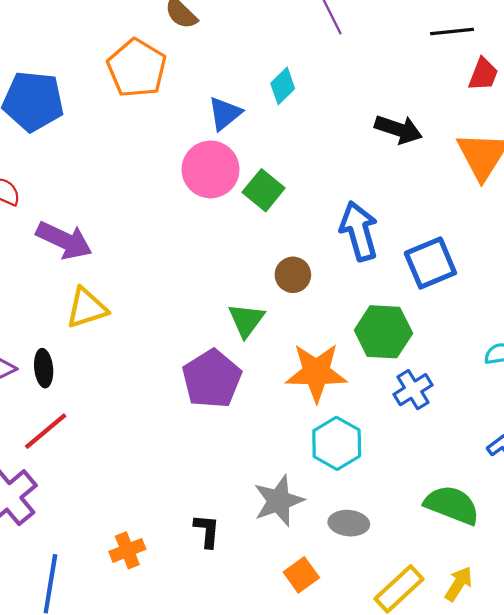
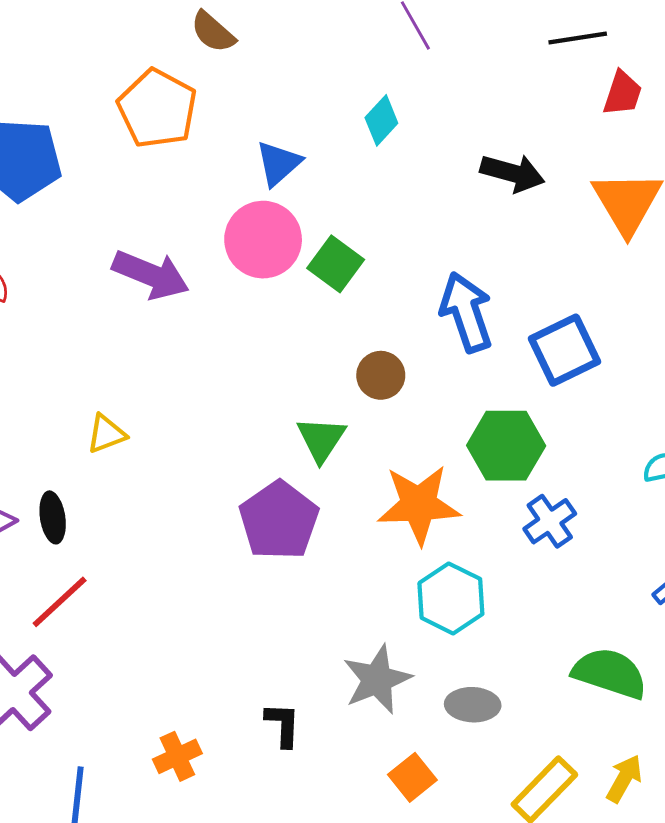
cyan diamond: (283, 86) -> (381, 120), moved
purple arrow: (64, 240) -> (151, 275), moved
yellow triangle: (87, 308) -> (106, 434), size x0.7

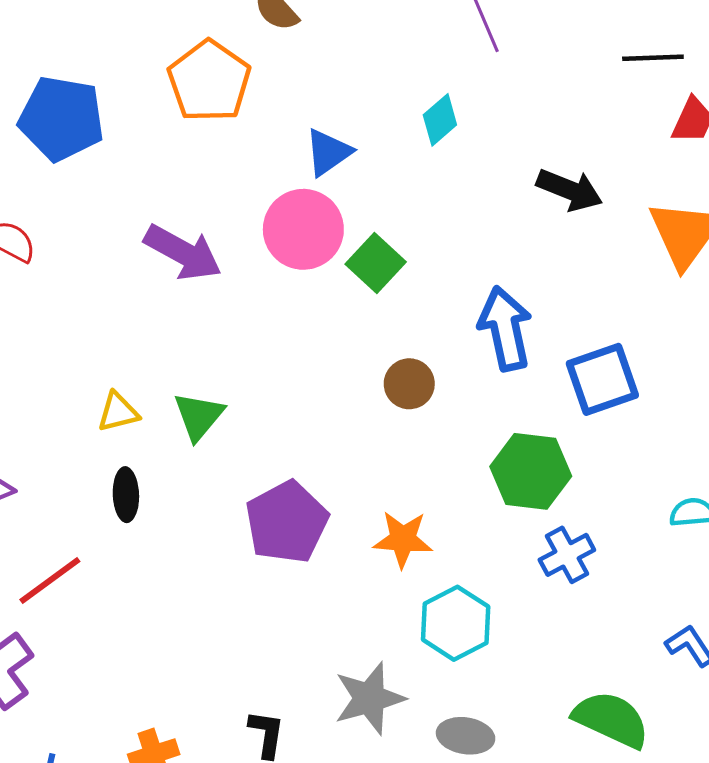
green triangle: (321, 439) -> (199, 416), moved
orange star: (419, 505) -> (403, 539), moved, size x0.7
black ellipse: (53, 517) -> (126, 495), moved

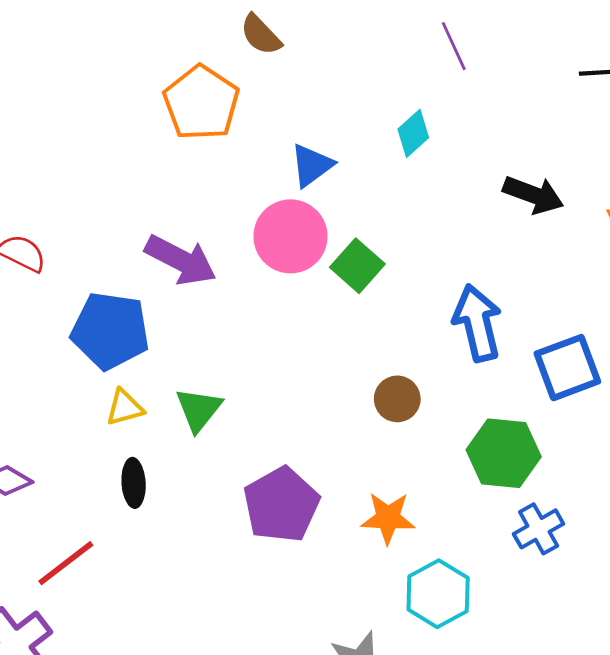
blue pentagon: (61, 118) -> (110, 331), moved
brown circle: (409, 384) -> (397, 399), moved

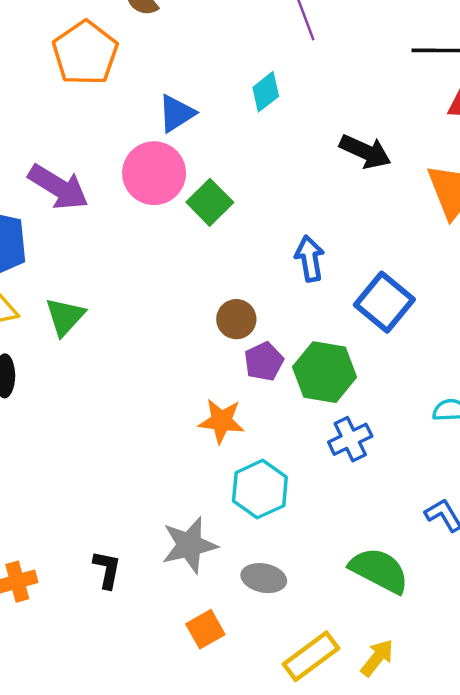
blue arrow: (477, 323) -> (310, 258), size x0.7
blue square: (567, 368) -> (384, 302), turned -34
purple pentagon: (281, 505) -> (264, 361), moved, size x0.6

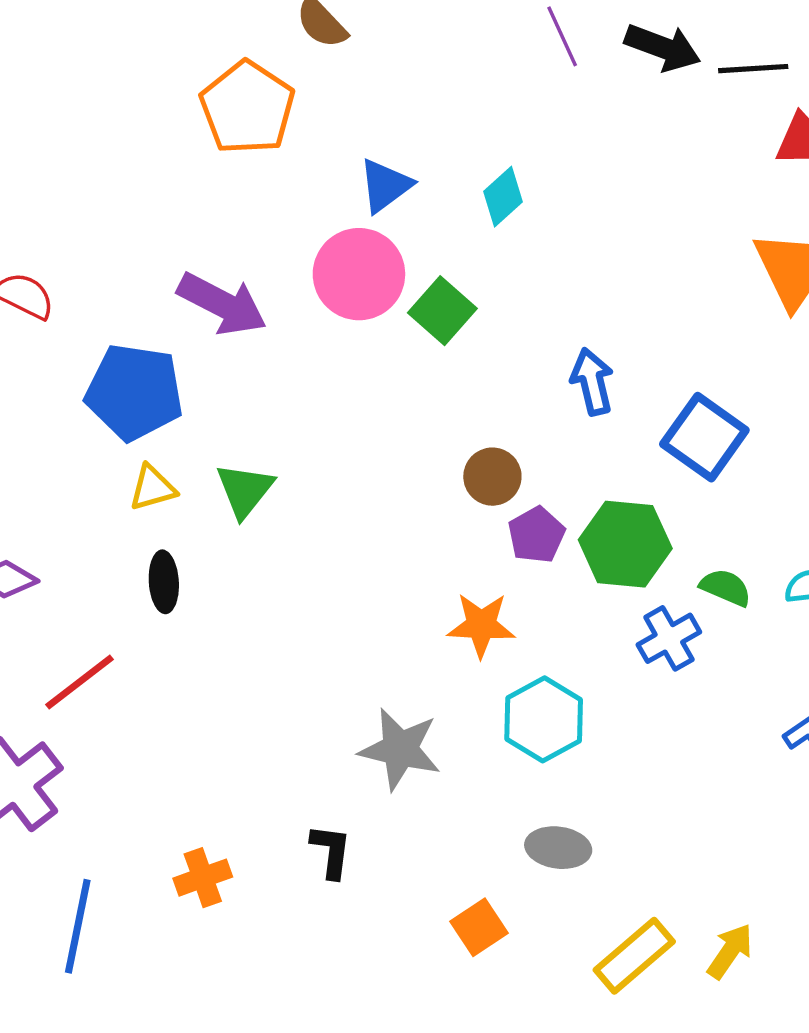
cyan diamond: (266, 92) -> (503, 197), moved
black arrow: (365, 152) -> (663, 47), moved
gray star: (189, 545) -> (400, 749), moved, turned 30
green semicircle: (379, 570) -> (726, 587), moved, size x0.6

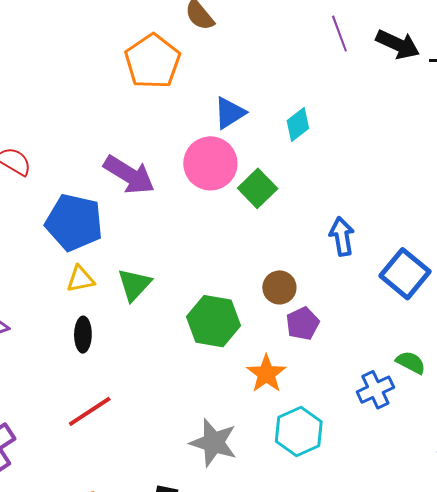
green hexagon: (625, 544) -> (213, 321), moved
orange star: (481, 625) -> (266, 374), turned 30
red line: (79, 682) -> (90, 411), moved

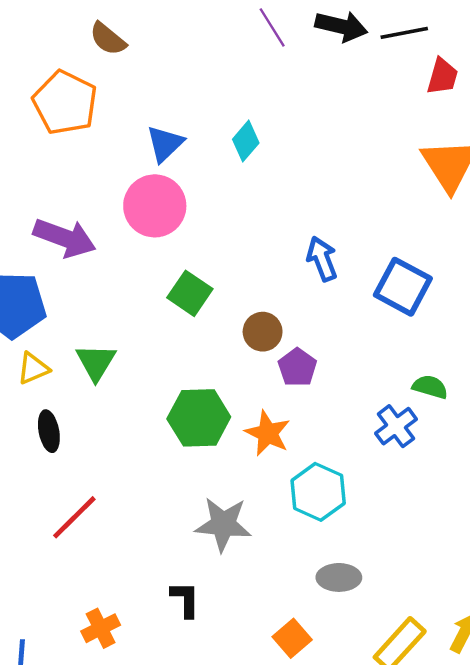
green square: (258, 188) -> (190, 293), moved
green hexagon: (213, 321) -> (199, 418), moved

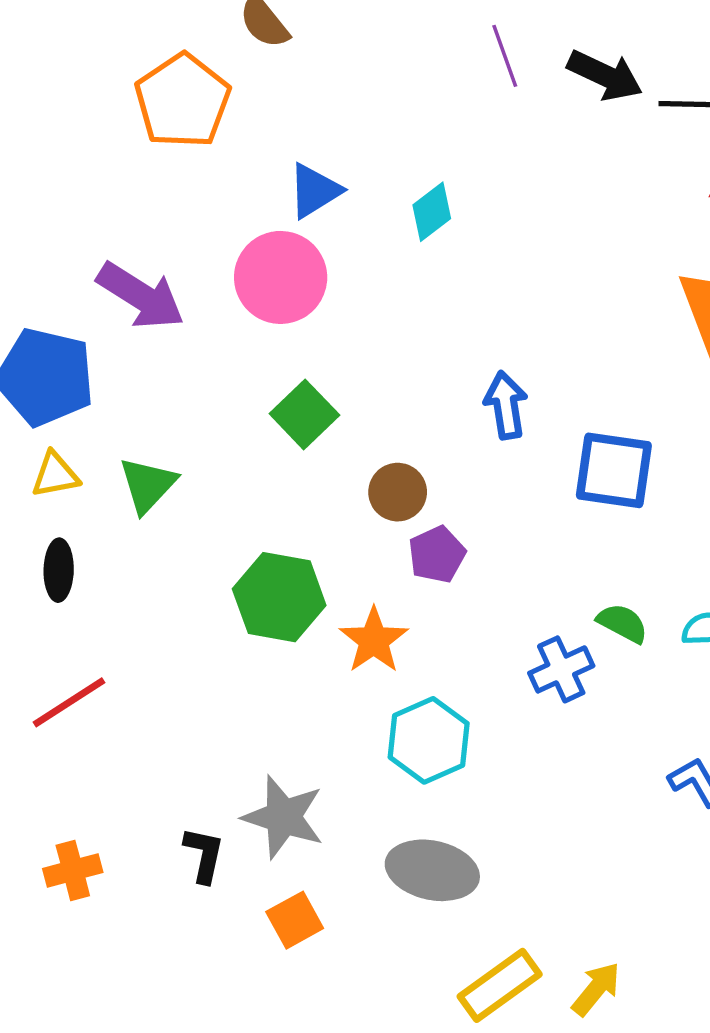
blue square: (403, 287) -> (614, 470), turned -32
gray star: (223, 524) -> (283, 817), moved
gray ellipse: (339, 577) -> (432, 870), size x1.4
orange square: (292, 638) -> (295, 920), moved

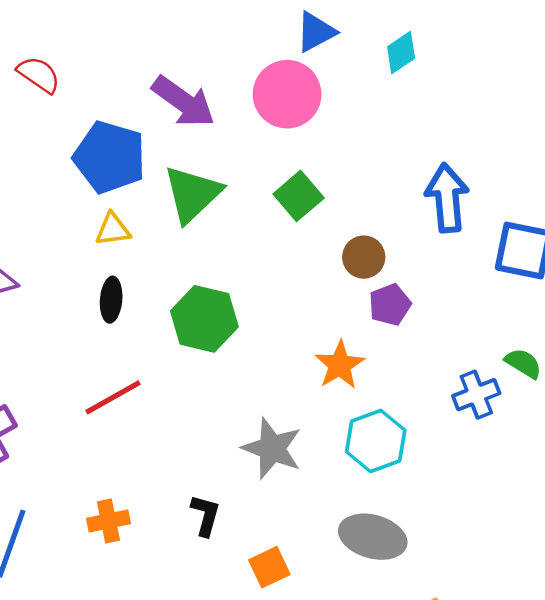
blue arrow: (506, 405) -> (447, 198), size x1.4
green triangle: (148, 485) -> (192, 194), moved, size x1.4
green hexagon: (279, 597) -> (204, 319), moved
gray star: (283, 817) -> (272, 448), moved

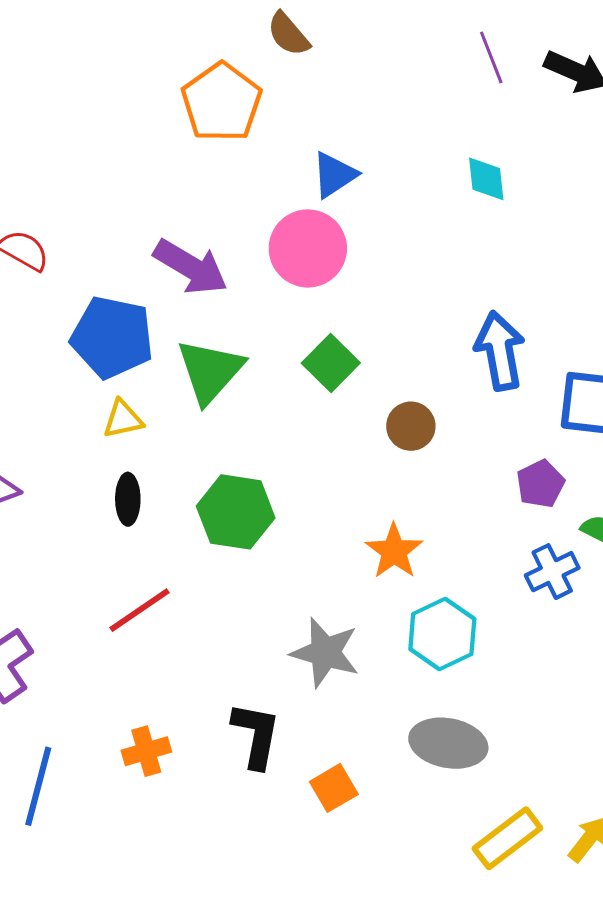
cyan diamond: (401, 52) -> (486, 179), moved, turned -57
purple pentagon: (390, 305) -> (540, 484), moved
black L-shape: (205, 515) -> (256, 735), size x1.4

